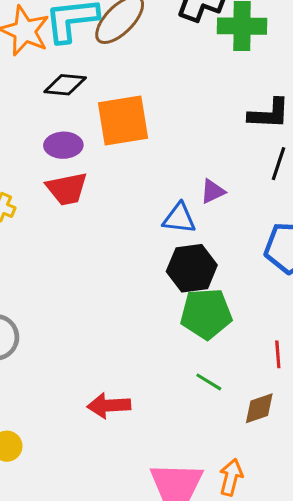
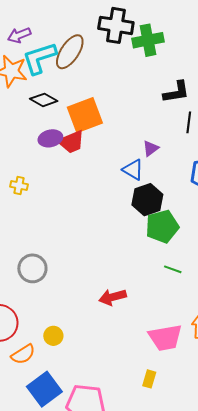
black diamond: (65, 85) -> (44, 100), turned 36
red trapezoid: (67, 189) -> (71, 142), moved
blue triangle: (179, 218) -> (133, 170), turned 35

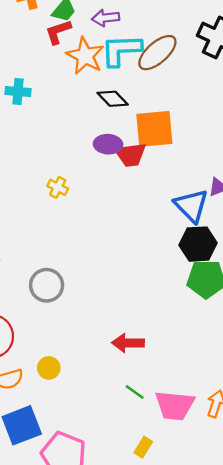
blue triangle: (133, 170) -> (191, 206), size x1.4
green line: (173, 269) -> (135, 392), moved

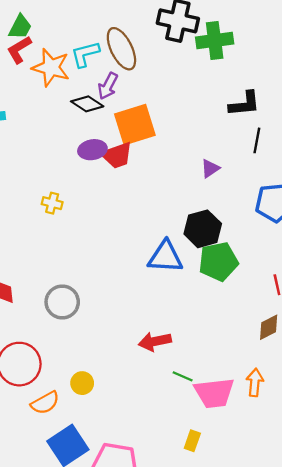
purple arrow: (106, 18) -> (108, 86), moved, turned -44
cyan L-shape: (121, 50) -> (85, 54), size x0.7
brown ellipse: (157, 53) -> (121, 49), turned -63
blue triangle: (191, 206) -> (165, 257), moved, turned -30
green line: (135, 392) -> (183, 376), moved

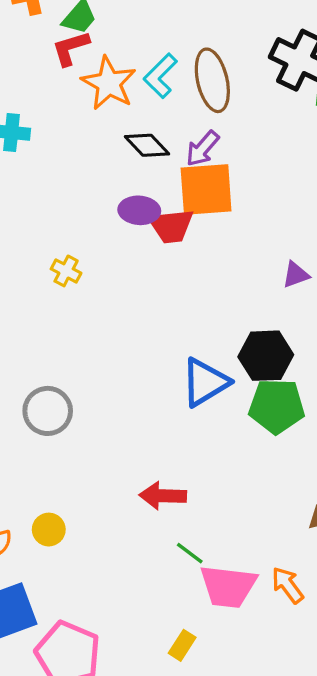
cyan L-shape: (85, 54) -> (160, 76), turned -44
purple arrow: (108, 86) -> (202, 148), moved
blue triangle: (165, 257) -> (205, 382), turned -48
orange arrow: (255, 382) -> (287, 585), turned -56

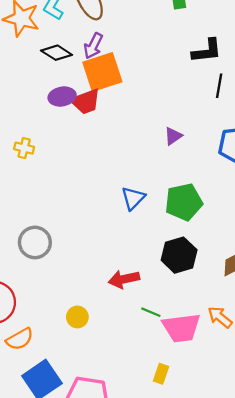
purple triangle: (296, 275) -> (173, 136), moved
black hexagon: (266, 356) -> (179, 255), moved
blue triangle: (205, 382) -> (133, 198), size x0.7
yellow circle: (49, 530) -> (77, 317), moved

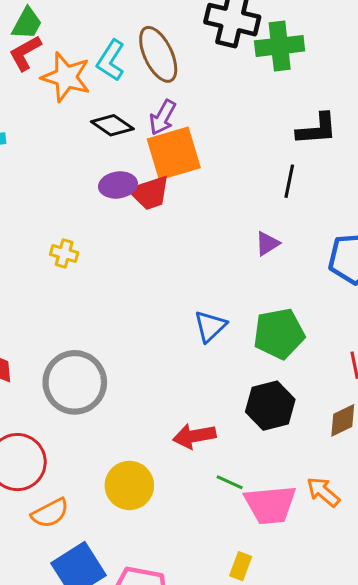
black line: (219, 86) -> (289, 181), moved
gray circle: (35, 242) -> (75, 382), size x1.4
yellow circle: (77, 317) -> (129, 485), size x1.6

